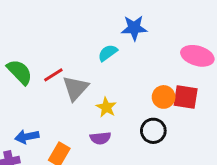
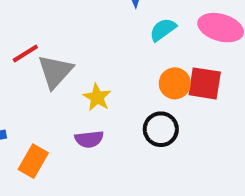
cyan semicircle: (108, 53) -> (163, 30), moved

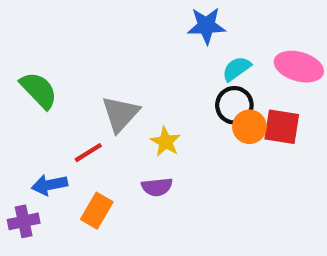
red line: (25, 54) -> (88, 153), moved
black circle: (161, 129) -> (234, 105), moved

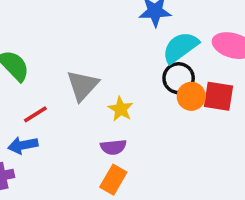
cyan semicircle: (237, 69) -> (180, 47), size x1.5
red line: (88, 153) -> (35, 114), moved
orange rectangle: (97, 211) -> (113, 180), moved

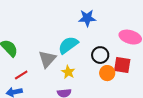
cyan semicircle: (180, 47) -> (68, 45), moved
orange circle: (191, 96) -> (107, 73), moved

